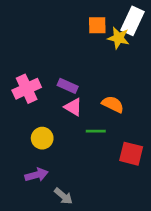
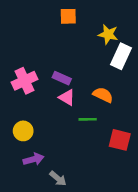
white rectangle: (133, 21) -> (121, 56), moved
orange square: (97, 25) -> (68, 16), moved
yellow circle: (42, 138) -> (23, 131), moved

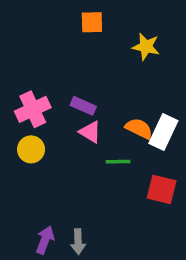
white rectangle: (121, 56) -> (163, 132), moved
yellow circle: (23, 131) -> (31, 149), moved
purple arrow: (33, 159) -> (45, 240), moved, turned -54
gray arrow: (58, 179) -> (78, 242), turned 48

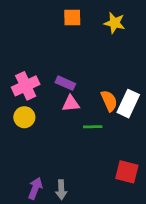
yellow star: (146, 47) -> (115, 23), moved
orange semicircle: (139, 128) -> (109, 101), turned 40
pink triangle: (90, 132) -> (71, 104), turned -36
red square: (162, 189) -> (127, 172), moved

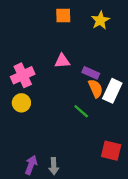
yellow star: (115, 23) -> (100, 20), turned 30
purple rectangle: (65, 83) -> (91, 73), moved
pink triangle: (71, 104) -> (62, 61), moved
green line: (93, 127) -> (81, 111), turned 42

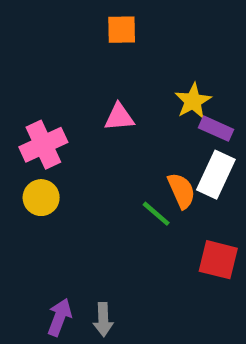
yellow star: (100, 20) -> (193, 101), moved
purple rectangle: (91, 73) -> (216, 129), moved
orange semicircle: (96, 88) -> (181, 191), moved
red square: (111, 151) -> (218, 260), moved

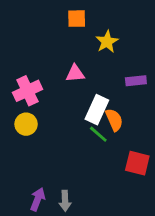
yellow star: (193, 101) -> (107, 42), moved
purple rectangle: (216, 129) -> (136, 81), turned -30
white rectangle: (216, 175) -> (97, 110), moved

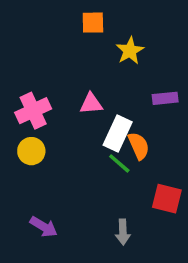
pink triangle: (75, 73) -> (91, 104), moved
purple arrow: (38, 199) -> (44, 227), moved, turned 100
gray arrow: (65, 201) -> (123, 232), moved

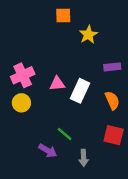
pink triangle: (91, 104) -> (57, 84), moved
orange semicircle: (139, 146) -> (112, 100), moved
green line: (119, 163) -> (64, 134), moved
purple arrow: (44, 227) -> (48, 151), moved

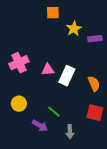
purple rectangle: (112, 67) -> (95, 39), moved
yellow circle: (21, 103) -> (19, 104), moved

